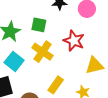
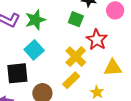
green square: (39, 25) -> (76, 19), moved
yellow cross: (42, 52) -> (76, 57), moved

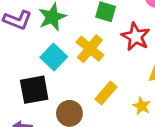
yellow cross: (76, 57) -> (90, 49), moved

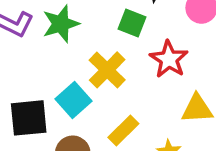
cyan square: (54, 57) -> (73, 100), moved

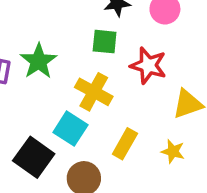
black square: (29, 118) -> (34, 157), turned -33

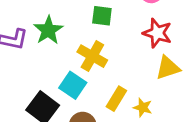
red star: (148, 65) -> (157, 33), moved
yellow star: (173, 151) -> (143, 107), moved

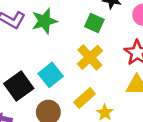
yellow cross: (92, 56) -> (90, 57), moved

